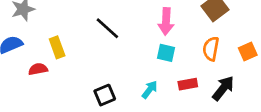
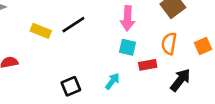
black line: (107, 28) -> (73, 25), turned -75
yellow rectangle: (57, 47) -> (41, 31), moved, turned -48
red rectangle: (188, 84) -> (148, 65), moved

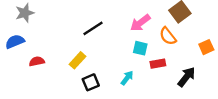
pink arrow: (128, 18) -> (140, 23), turned 50
yellow rectangle: (41, 31) -> (78, 60), moved, turned -70
orange semicircle: (169, 43) -> (168, 36), moved, turned -48

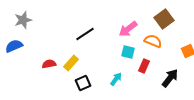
orange semicircle: (168, 36) -> (153, 41), turned 150
red semicircle: (37, 61) -> (49, 64), moved
red rectangle: (158, 64) -> (144, 66), turned -56

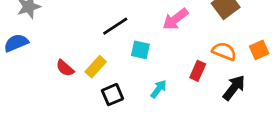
orange semicircle: (153, 41) -> (224, 51), moved
cyan square: (128, 52) -> (140, 50), moved
red semicircle: (49, 64) -> (65, 68), turned -128

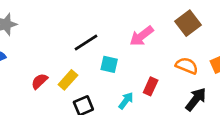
red semicircle: (65, 68) -> (39, 81), turned 96
red rectangle: (198, 71) -> (151, 86), moved

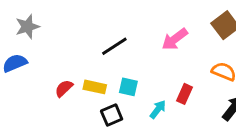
cyan square: (109, 64) -> (128, 87), moved
yellow rectangle: (68, 80) -> (95, 87), turned 60

